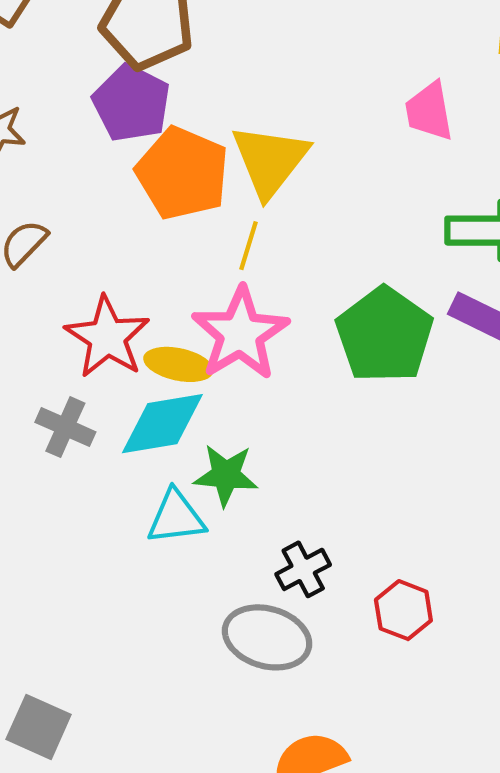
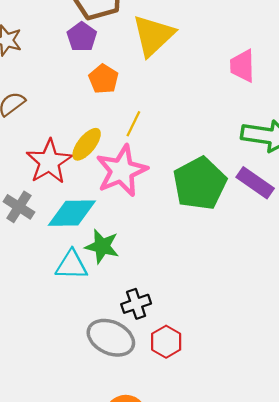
purple pentagon: (132, 103) -> (82, 37), size x0.7
yellow triangle: (270, 160) -> (153, 35), moved
orange pentagon: (182, 173) -> (104, 79), size x0.6
yellow ellipse: (178, 364) -> (87, 144), moved, turned -72
red hexagon: (403, 610) -> (166, 342), moved

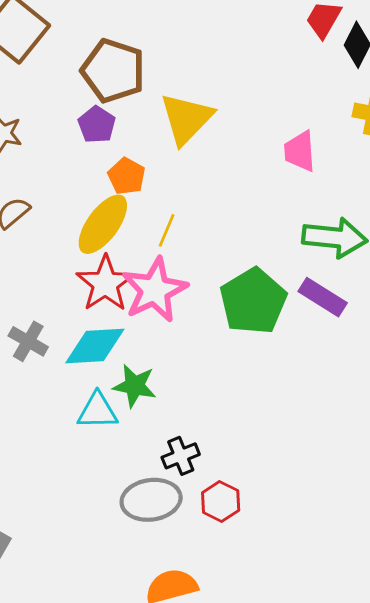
yellow ellipse: (87, 144) -> (103, 224), moved, size x1.4
red star: (49, 162) -> (105, 284), moved
gray ellipse: (111, 338) -> (151, 500), turned -30

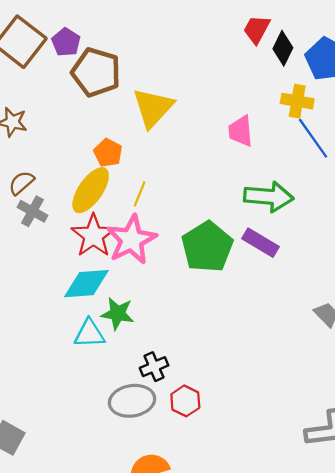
purple pentagon: (97, 125) -> (66, 42), moved
gray cross: (28, 341) -> (32, 211), moved

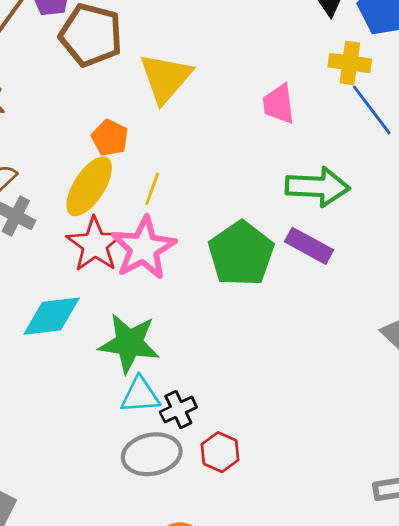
cyan diamond: (86, 284) -> (52, 316), moved
green star: (118, 314) -> (129, 343), size x1.4
cyan triangle: (89, 334) -> (140, 395), moved

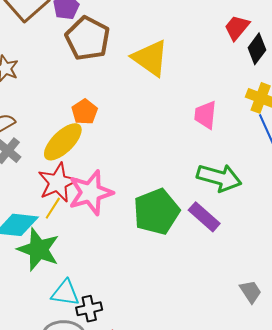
yellow triangle: (165, 78) -> (150, 58), moved, turned -48
yellow line: (152, 189) -> (53, 208), moved
green star: (129, 343) -> (38, 249), moved

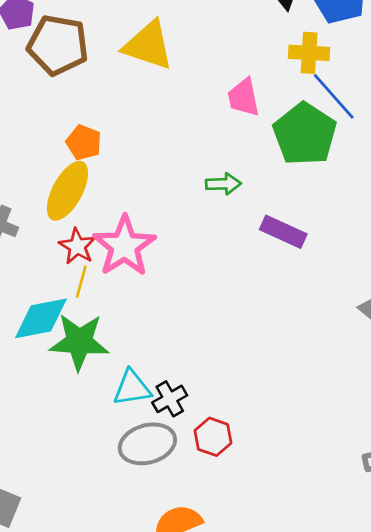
green arrow: (219, 178) -> (223, 184), moved, size x0.6
red star: (58, 183) -> (77, 246), size x0.7
green pentagon: (156, 212) -> (305, 134), moved

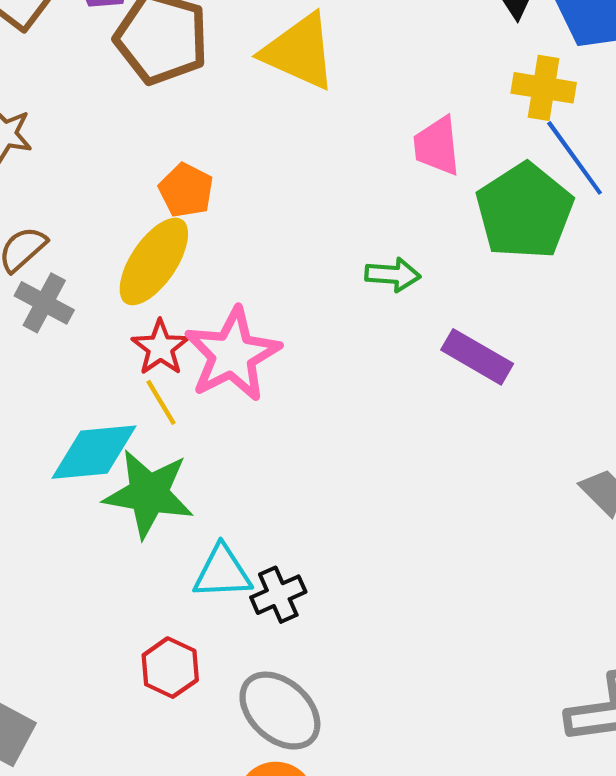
yellow line: (81, 282) -> (161, 402), turned -52
red hexagon: (213, 437) -> (170, 668), moved
gray ellipse: (147, 444) -> (280, 711), moved, turned 52

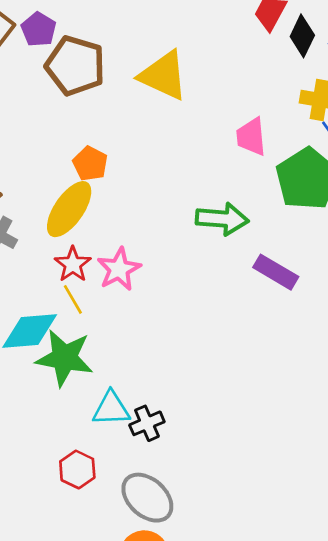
green arrow: (393, 275) -> (222, 219), size x1.5
pink star: (232, 354) -> (119, 269), size x0.7

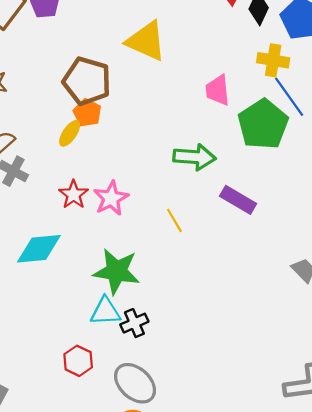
brown pentagon: (75, 66) -> (87, 81), moved
yellow ellipse: (69, 209) -> (70, 133), moved, size x0.6
yellow line: (73, 299) -> (174, 220), moved
green star: (65, 358) -> (117, 271), moved

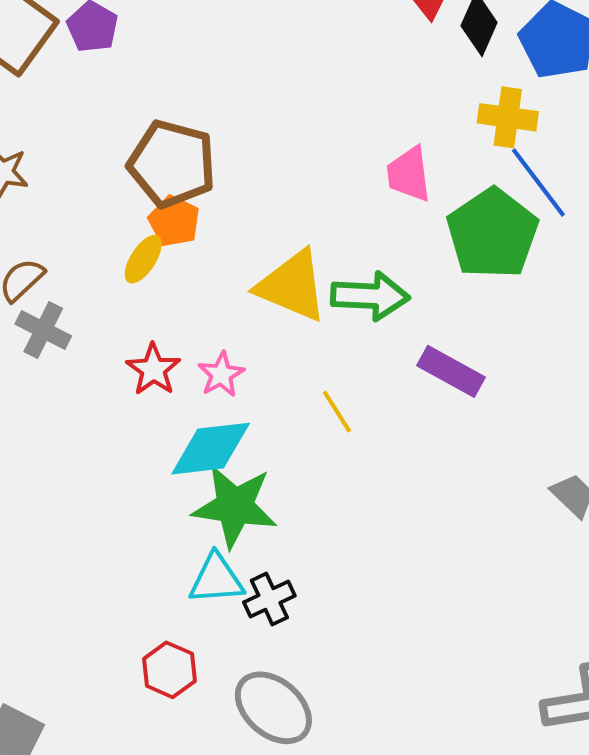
yellow triangle: (146, 41) -> (292, 286), moved
pink star: (111, 198) -> (221, 374), size x0.7
cyan diamond: (39, 249) -> (211, 449), moved

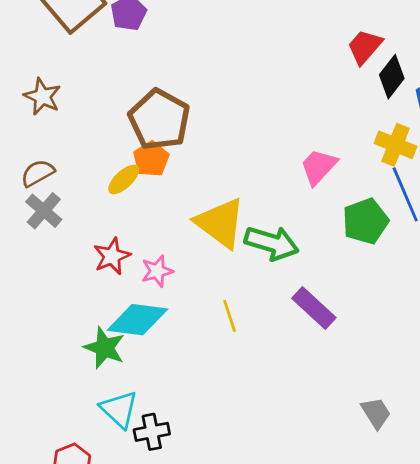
pink trapezoid: (409, 174) -> (319, 167), turned 36
green pentagon: (492, 233) -> (365, 221), size x0.7
green star: (235, 506) -> (104, 348), moved, size x0.7
cyan triangle: (216, 579) -> (119, 409), turned 33

